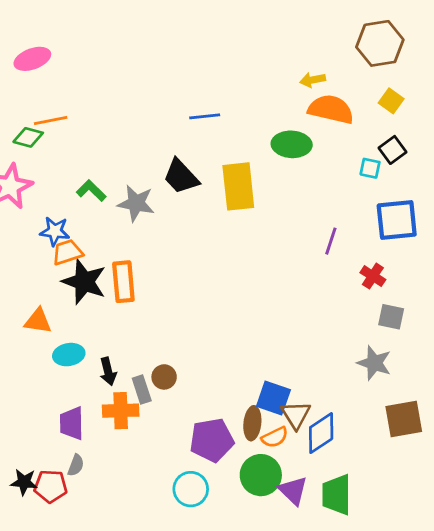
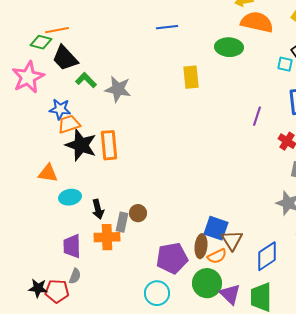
black trapezoid: (181, 177) -> (65, 58), moved
yellow rectangle: (238, 186) -> (191, 77), size x0.7
gray rectangle: (142, 390) -> (122, 222), turned 30
blue diamond: (321, 433) -> (267, 256), moved

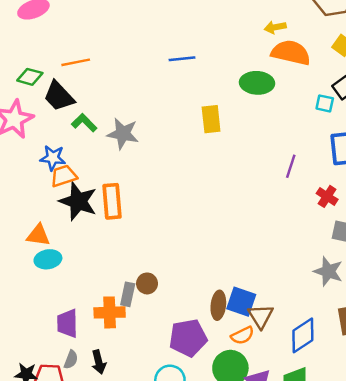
orange line: (57, 30) -> (76, 62), moved
cyan ellipse: (70, 197) -> (48, 259), moved
black arrow: (98, 209) -> (99, 362), moved
brown ellipse: (201, 246) -> (218, 305), moved

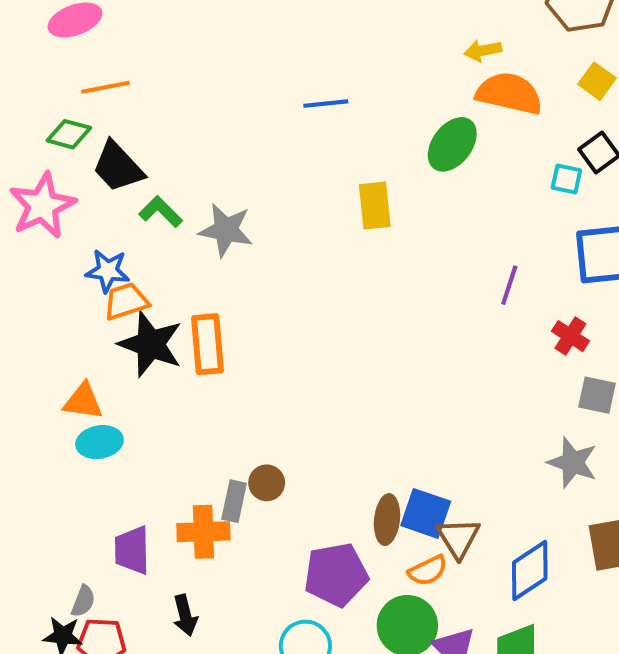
orange line: (76, 62) -> (106, 87), moved
green ellipse: (257, 83) -> (452, 144), turned -56
gray semicircle: (71, 360) -> (83, 601), moved

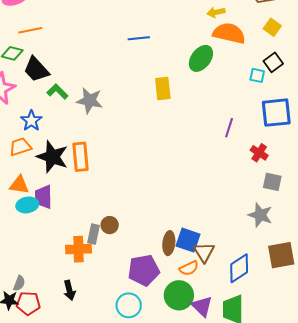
blue star: (108, 271) -> (31, 121), turned 30
orange trapezoid: (126, 301) -> (20, 147), moved
purple trapezoid: (132, 550) -> (43, 197), moved

